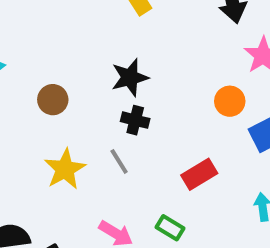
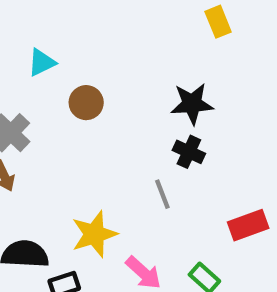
brown circle: (53, 100) -> (86, 103), moved
yellow star: (65, 169) -> (94, 234), moved

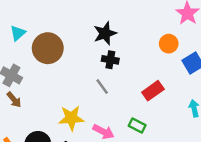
brown circle: (86, 103) -> (48, 48), size x1.6
yellow star: (94, 234) -> (71, 118), turned 30

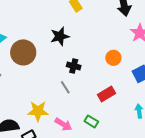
black star: (105, 33) -> (60, 36), moved
orange circle: (169, 44) -> (113, 58), moved

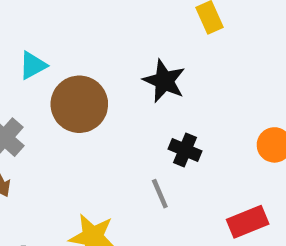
black star: (60, 36) -> (164, 81), turned 30

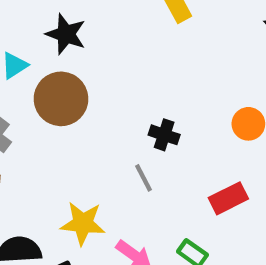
black star: (164, 81) -> (66, 34), moved

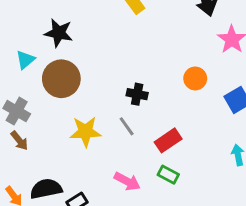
red rectangle: (228, 198) -> (168, 140), moved
yellow star: (83, 223) -> (85, 132), moved

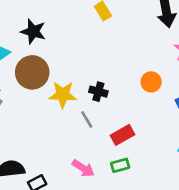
yellow star: (85, 132) -> (63, 95), moved
green rectangle: (168, 175) -> (120, 165), turned -48

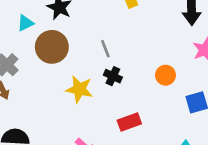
yellow star: (63, 95) -> (79, 89), moved
gray line: (87, 119) -> (105, 49), moved

